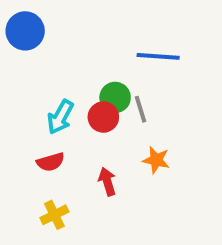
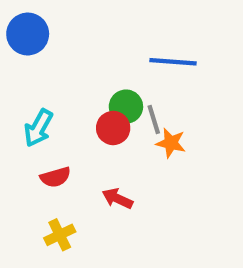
cyan arrow: (60, 117) -> (38, 128), moved
orange star: (156, 160) -> (171, 143), moved
red arrow: (107, 182) -> (117, 199), turned -48

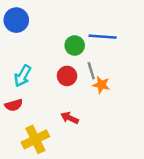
green circle: (126, 107) -> (75, 45), moved
red semicircle: (55, 177) -> (14, 105), moved
yellow cross: (60, 235) -> (35, 139), size x1.5

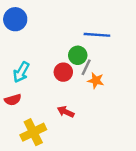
green circle: (75, 45) -> (78, 55), moved
gray line: (91, 71) -> (86, 67), turned 42

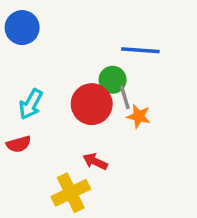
gray line: (86, 67) -> (125, 97), turned -42
red circle: (63, 72) -> (92, 104), size x1.5
yellow cross: (33, 132) -> (71, 193), moved

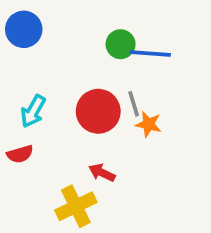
green circle: (113, 80) -> (121, 44), moved

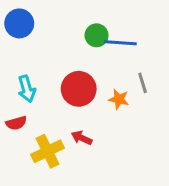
gray line: (134, 104) -> (143, 83), moved
cyan arrow: (33, 111) -> (27, 89), turned -45
yellow cross: (76, 206) -> (47, 151), moved

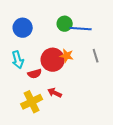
blue circle: (19, 23) -> (23, 28), moved
orange star: (119, 99) -> (67, 56), moved
red semicircle: (16, 123) -> (35, 74), moved

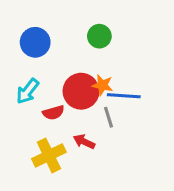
blue line: (81, 29) -> (124, 96), moved
gray line: (96, 56) -> (109, 117), moved
cyan arrow: (18, 60) -> (28, 91), turned 54

